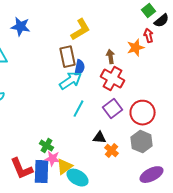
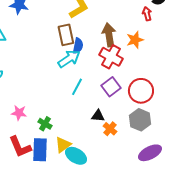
orange star: (136, 48) -> (135, 40), moved
brown arrow: (110, 57) -> (109, 35), size x1.6
pink star: (52, 159) -> (19, 113), moved

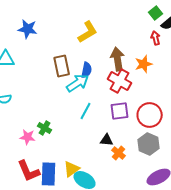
brown rectangle: (66, 35) -> (62, 66), moved
purple square: (111, 87) -> (120, 111), turned 30
green cross: (45, 124) -> (45, 128), moved

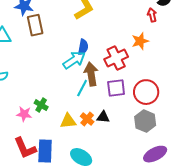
brown arrow: (118, 59) -> (91, 74), moved
brown rectangle: (62, 66) -> (35, 25), moved
red cross: (120, 81) -> (116, 58), turned 35
orange cross: (119, 153) -> (87, 119), moved
yellow triangle: (72, 169) -> (68, 121), moved, turned 30

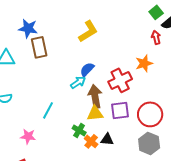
blue semicircle: (83, 47) -> (87, 69), turned -147
cyan arrow: (74, 60) -> (78, 82), size x0.7
cyan line: (82, 88) -> (48, 110), moved
green cross: (41, 105) -> (79, 130), moved
yellow triangle: (68, 121) -> (95, 113), moved

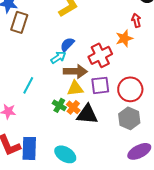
red arrow: (156, 37) -> (136, 20), moved
brown rectangle: (39, 47) -> (19, 22), turned 30
brown arrow: (95, 96) -> (75, 71), turned 100
black triangle: (107, 139) -> (87, 114), size x1.6
orange cross: (91, 141) -> (73, 107), moved

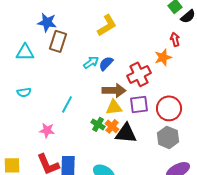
cyan arrow: (58, 57) -> (91, 62), moved

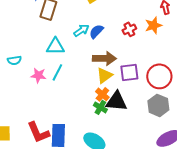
cyan triangle: (25, 52) -> (55, 46), moved
red cross: (139, 74) -> (129, 29), moved, size x0.6
yellow triangle: (114, 107) -> (104, 75), turned -30
green cross: (98, 124) -> (100, 107), moved
pink star: (47, 130) -> (38, 75), moved

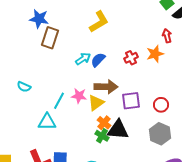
cyan triangle: (55, 46) -> (47, 122), moved
cyan semicircle: (14, 60) -> (24, 87), moved, turned 32
pink star: (38, 75) -> (79, 96), moved
yellow triangle: (104, 75) -> (96, 103), moved
red circle: (159, 76) -> (161, 105), size x0.6

